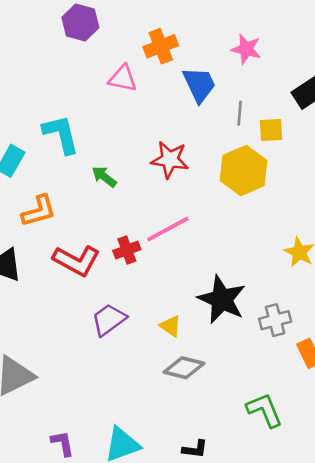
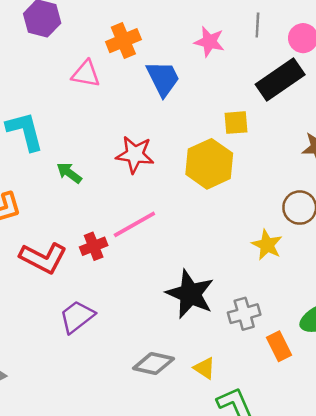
gray line: (240, 113) -> (257, 25), moved
yellow triangle: (170, 326) -> (204, 368), moved

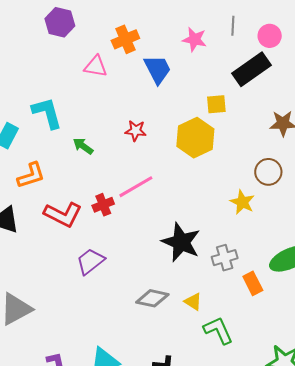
red star: (135, 154) -> (136, 131), size x0.7

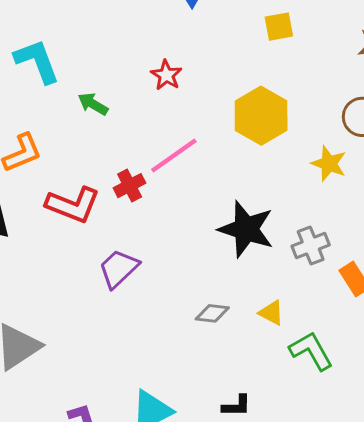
red star: (136, 131) -> (166, 75), turned 30
yellow hexagon: (195, 138) -> (261, 116), moved
gray diamond: (152, 298) -> (212, 313), size x0.7

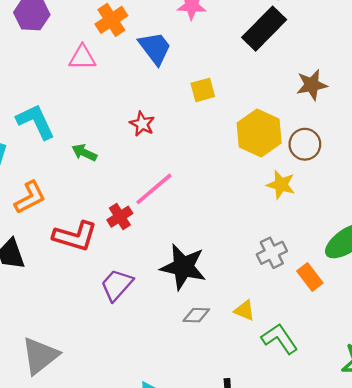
yellow square: (279, 27) -> (203, 90), moved
yellow hexagon: (261, 116) -> (259, 133), moved
black star: (246, 229) -> (183, 267), moved

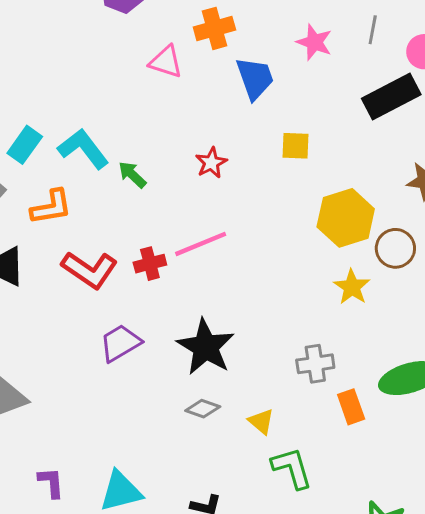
cyan L-shape: (36, 122) -> (83, 149), moved, turned -30

